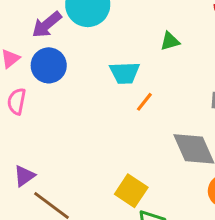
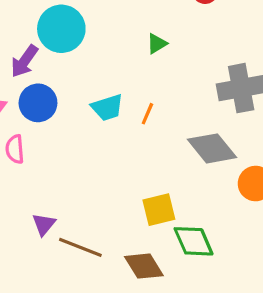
cyan trapezoid: (125, 73) -> (107, 107), moved
yellow square: (131, 191) -> (159, 210), turned -32

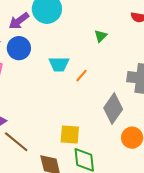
green triangle: (157, 44) -> (101, 36), turned -32
gray diamond: (212, 148) -> (113, 109), turned 56

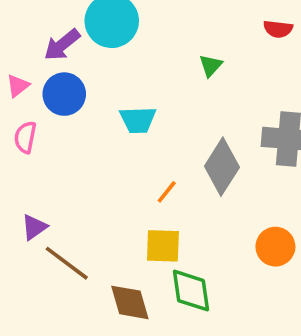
orange line: (82, 76) -> (167, 192), moved
gray diamond: (113, 109) -> (222, 167), moved

